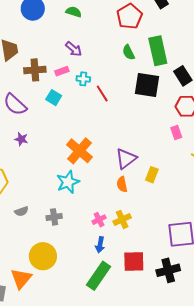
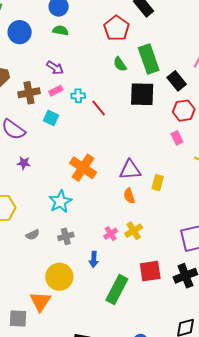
purple arrow: (74, 49) -> (55, 68), moved
purple triangle: (126, 159) -> (130, 170), turned 40
cyan star: (68, 182) -> (60, 202), moved
blue arrow: (100, 245) -> (94, 259), moved

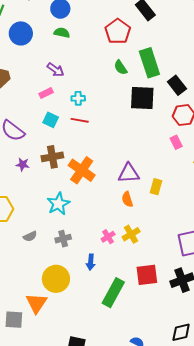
pink rectangle: (56, 91) -> (46, 93), moved
brown cross: (29, 93) -> (52, 157), moved
red line: (99, 108) -> (80, 120), moved, turned -42

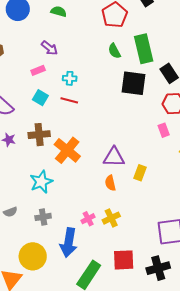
blue arrow: (91, 262) -> (69, 243), size x1.8

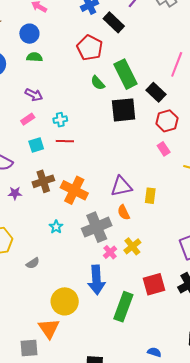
cyan square: (40, 98) -> (36, 145), turned -35
cyan star: (41, 182) -> (56, 227), size x0.6
gray cross: (43, 217) -> (97, 227), moved, size x1.8

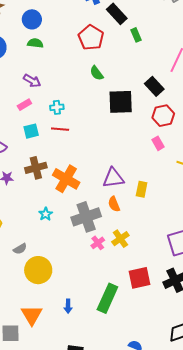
green rectangle: (126, 74) -> (136, 35), moved, size x0.5
blue arrow: (96, 280) -> (68, 306), moved, size x0.5
yellow circle: (65, 301) -> (38, 270), moved

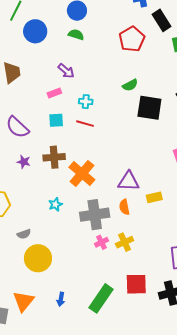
green semicircle: (97, 73) -> (130, 85), moved, turned -91
yellow rectangle: (142, 189) -> (154, 197), turned 56

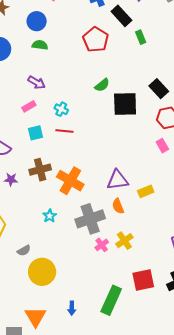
cyan cross: (86, 102) -> (61, 109), turned 32

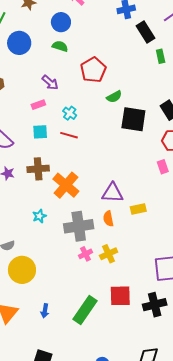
red pentagon: (96, 40) -> (93, 70), moved

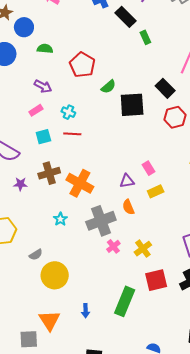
blue circle: (61, 22) -> (24, 27), moved
pink rectangle: (163, 167) -> (148, 168), moved
purple triangle: (112, 193) -> (127, 181), size x0.7
yellow cross: (109, 254) -> (143, 249), moved

